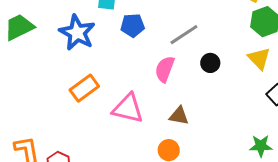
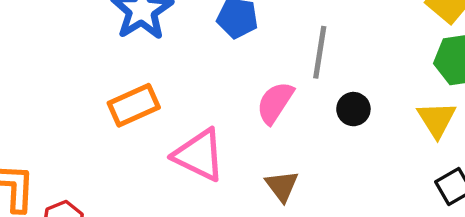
gray line: (184, 35) -> (320, 52), turned -60
brown triangle: (179, 116) -> (282, 186), turned 30

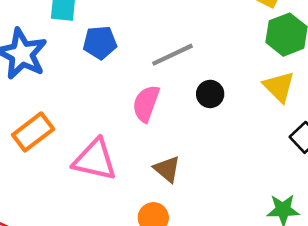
gray line: (320, 52) -> (172, 55), turned 69

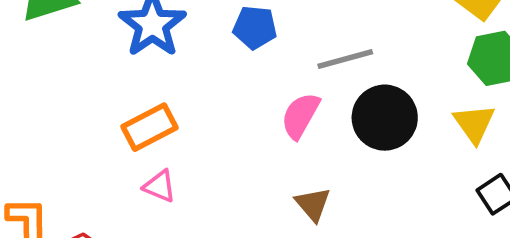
black circle: (210, 94) -> (385, 118), size x1.8
pink triangle: (95, 160) -> (160, 186), moved, size x0.6

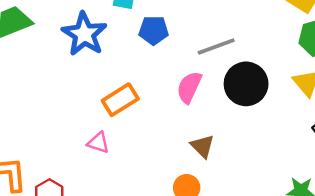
orange rectangle: (150, 127) -> (120, 100), moved

